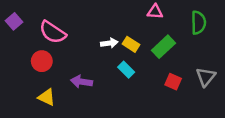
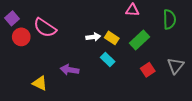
red circle: (42, 61) -> (21, 37), moved
red square: (173, 82) -> (148, 70), turned 32

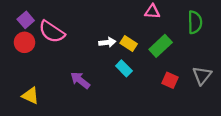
purple square: (12, 18) -> (26, 20), moved
purple arrow: (70, 70) -> (80, 80), turned 30
red square: (148, 70) -> (170, 80), turned -32
yellow triangle: (40, 83) -> (30, 96), moved

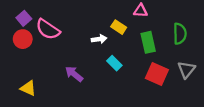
green semicircle: (195, 22) -> (180, 34), moved
yellow rectangle: (129, 44) -> (119, 27), moved
green rectangle: (161, 46) -> (148, 42), turned -60
red square: (170, 80) -> (157, 74), size x1.5

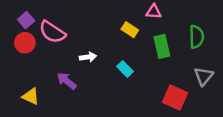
white arrow: (99, 39) -> (88, 57), moved
purple arrow: (74, 74) -> (67, 81), moved
red square: (157, 74) -> (175, 98), moved

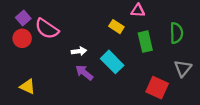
cyan rectangle: (125, 69) -> (112, 62), size x1.5
purple arrow: (67, 81) -> (84, 73), moved

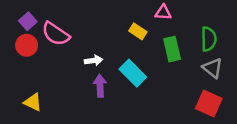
gray triangle: (183, 68) -> (213, 68), moved, turned -30
purple arrow: (84, 73) -> (100, 86), turned 48
red square: (157, 88) -> (209, 103), moved

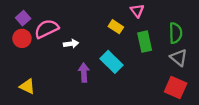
pink triangle: (163, 12) -> (137, 11), turned 48
pink semicircle: (56, 34) -> (47, 29), turned 120
white arrow: (94, 60) -> (71, 44), moved

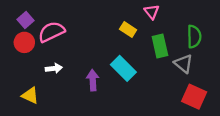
white arrow: (71, 44) -> (54, 68), moved
gray triangle: (179, 58) -> (183, 64), moved

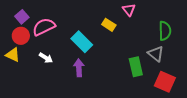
green rectangle: (160, 46) -> (136, 67), moved
white arrow: (54, 68) -> (46, 58), turned 40
cyan rectangle: (123, 68) -> (82, 42), moved
yellow triangle: (30, 95) -> (13, 55), moved

